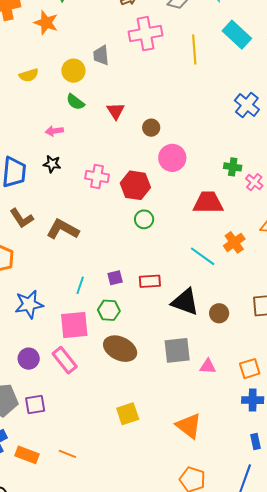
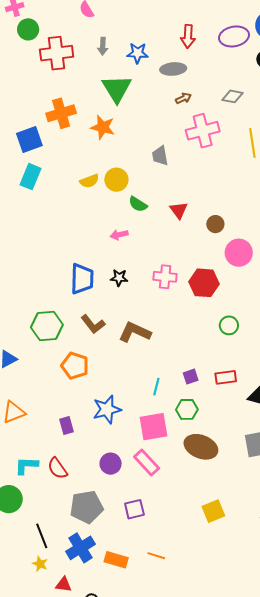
yellow circle: (73, 71) -> (116, 180), moved
black star: (52, 164) -> (119, 278), moved
green circle: (144, 219) -> (229, 325), moved
purple square: (35, 404) -> (134, 509), moved

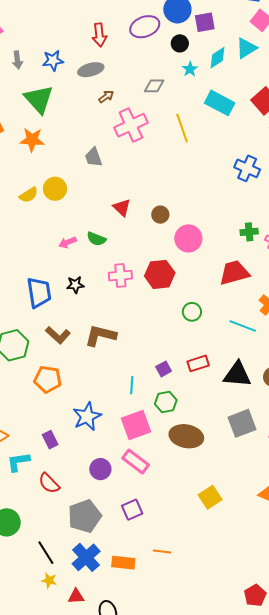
green semicircle: (138, 204) -> (96, 239), moved
cyan L-shape: (26, 466) -> (18, 462), moved

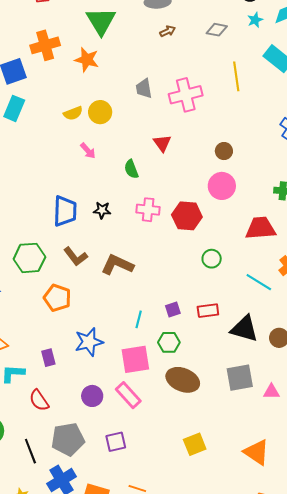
pink cross: (131, 125) -> (186, 95), moved
brown circle: (160, 215) -> (224, 151), moved
green semicircle: (96, 239) -> (131, 169), turned 36
pink arrow: (68, 242) -> (88, 151), moved, turned -120
black line: (46, 553) -> (30, 451), moved

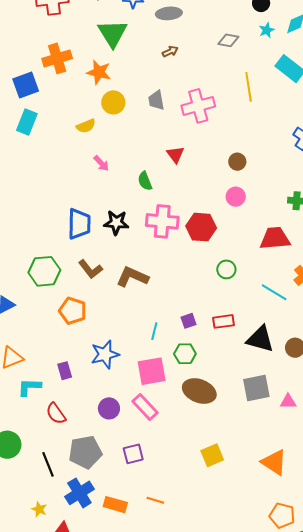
brown arrow: (168, 31) -> (170, 51), moved
yellow circle: (100, 112) -> (113, 102), moved
pink circle: (222, 186) -> (236, 197), size x0.7
black star: (102, 210) -> (116, 223), size x1.4
pink cross: (148, 210) -> (162, 221), size x1.4

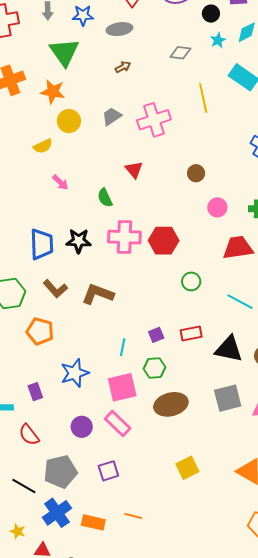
gray trapezoid: (156, 100) -> (112, 116), turned 70
pink circle: (236, 197) -> (217, 207), moved
brown ellipse: (199, 391) -> (171, 404), turned -32
black line: (48, 464) -> (24, 486), turned -35

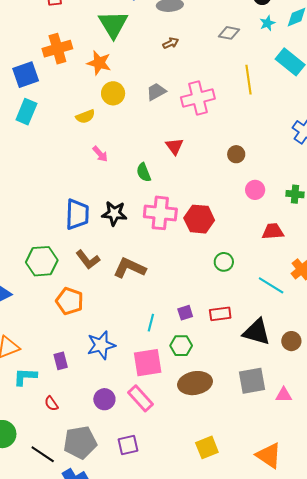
red trapezoid: (238, 248) -> (273, 231), size x0.7
red semicircle: (29, 435) -> (51, 404), size x0.7

